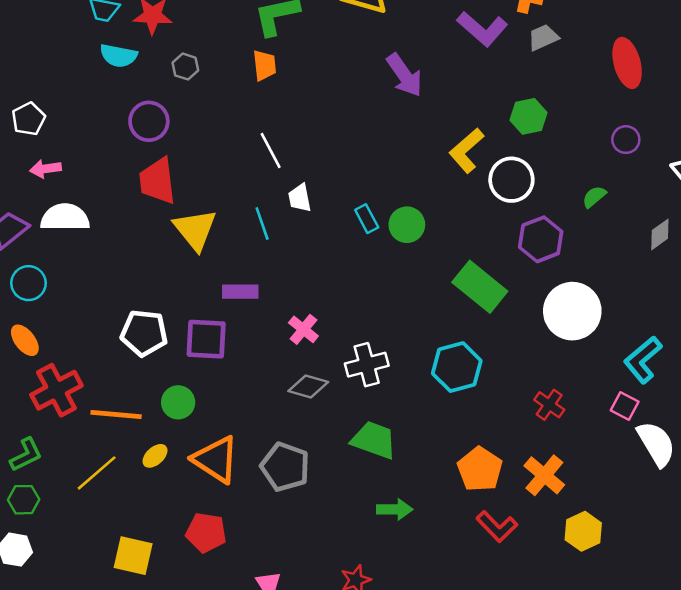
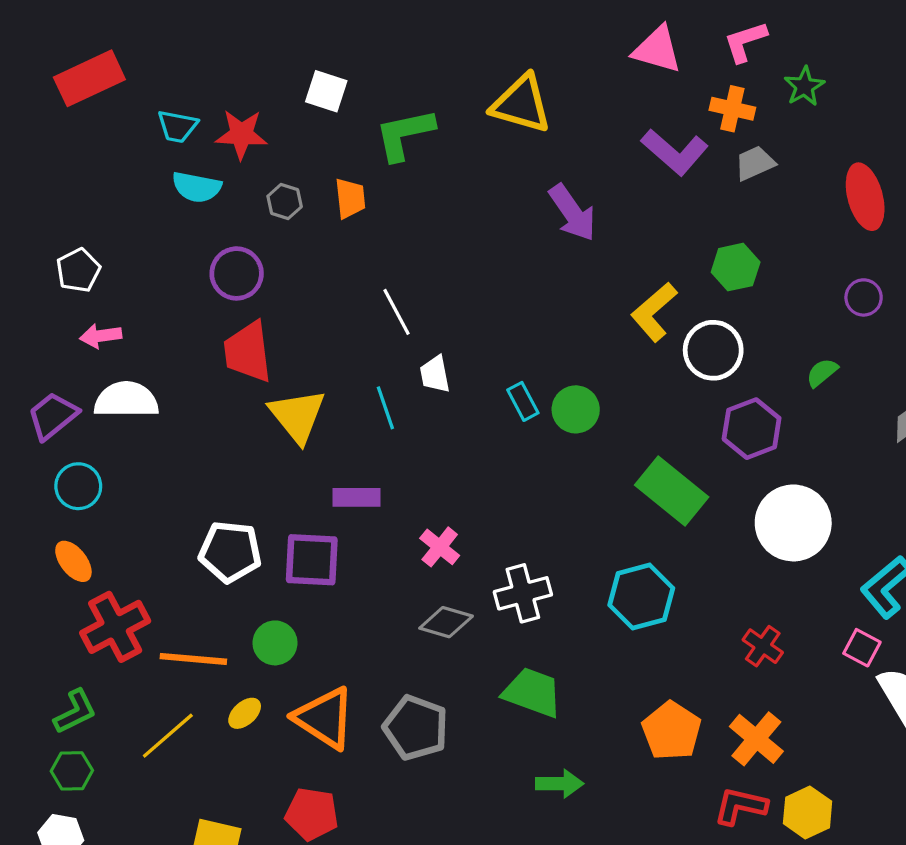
orange trapezoid: (264, 65) -> (350, 198), moved
red L-shape: (497, 526) -> (740, 806), moved, turned 147

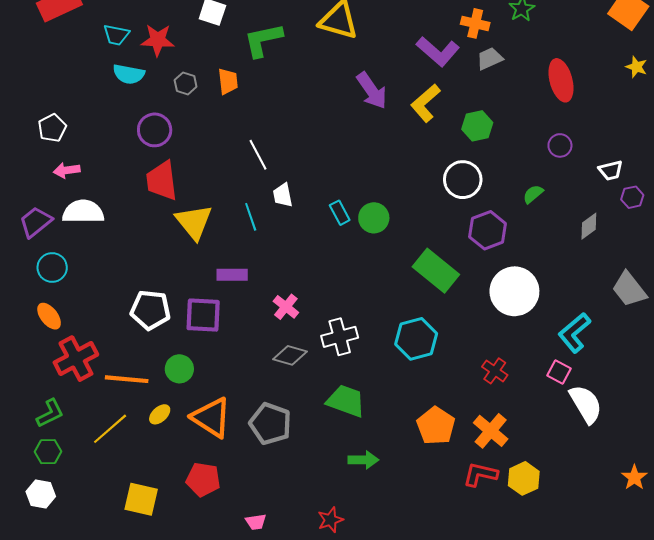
yellow L-shape: (654, 312) -> (425, 103), moved

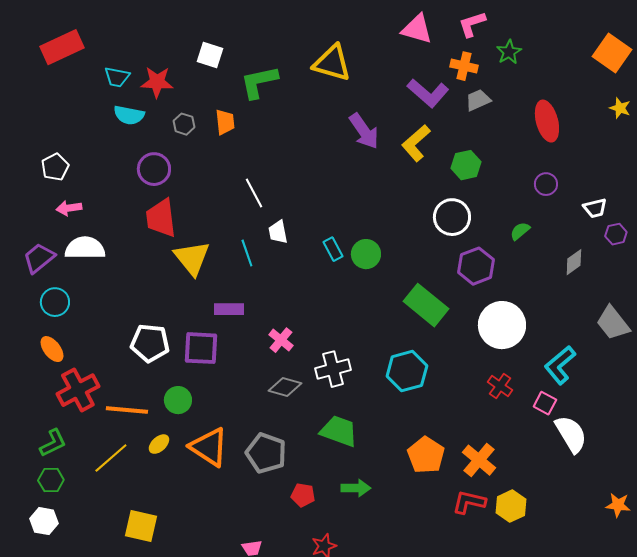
red cross: (495, 371) -> (500, 386), moved
orange star: (634, 477) -> (618, 505), turned -30
red pentagon: (203, 480) -> (303, 495), moved, size x0.7

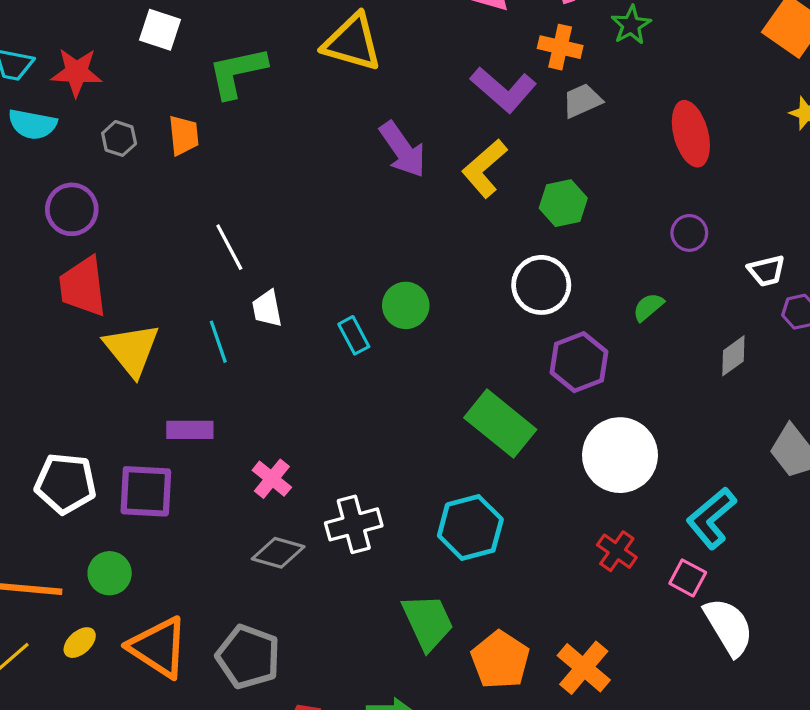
green circle: (366, 254) -> (406, 305), moved
green trapezoid: (339, 431) -> (428, 622), moved, turned 45

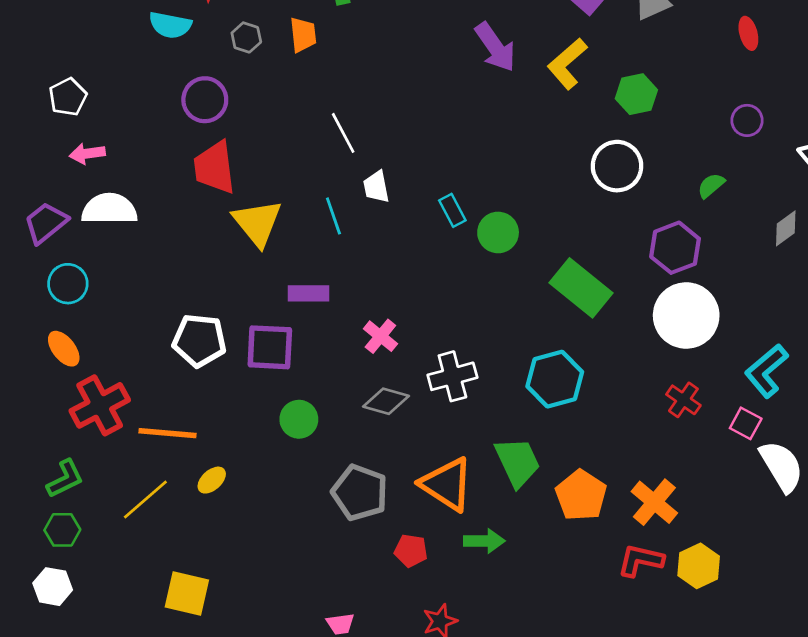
red ellipse: (691, 134) -> (748, 33), size x0.6
green circle: (406, 305) -> (498, 232), moved
purple hexagon: (579, 362) -> (675, 248), moved
green circle: (110, 573) -> (299, 419), moved
orange triangle: (158, 647) -> (447, 484), moved

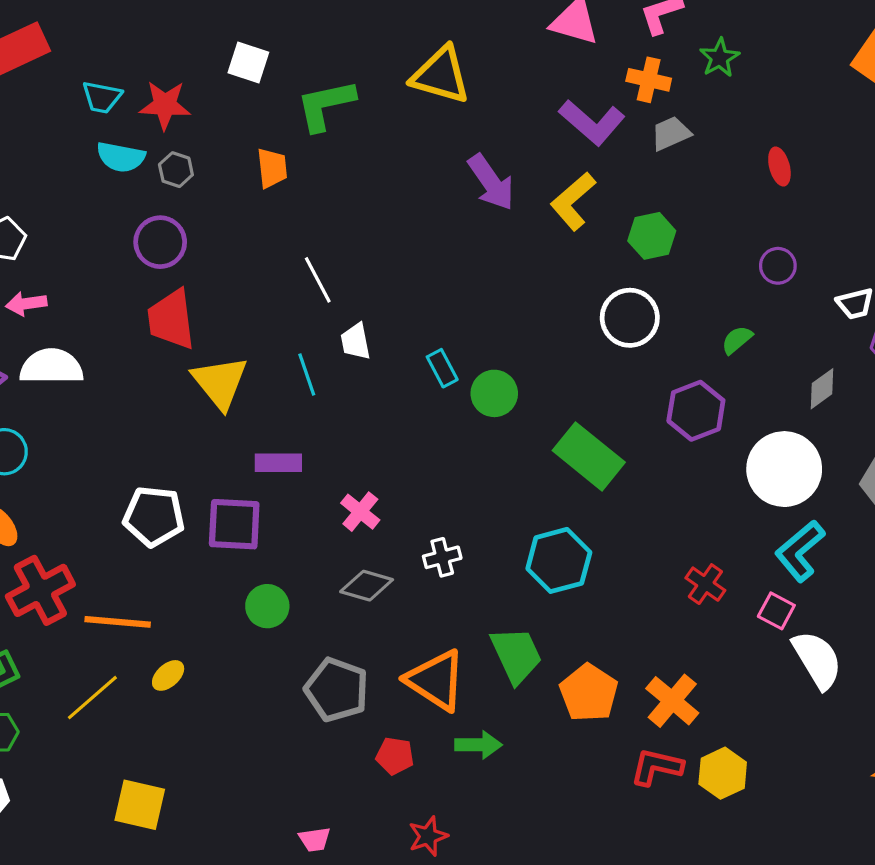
gray hexagon: (246, 37) -> (176, 170), moved
white circle: (686, 315) -> (784, 469), moved
white cross: (452, 376) -> (442, 557), size x0.7

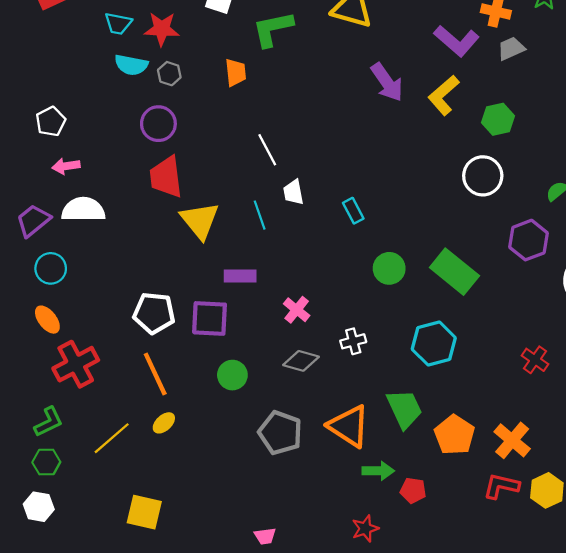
green circle: (494, 393) -> (389, 268), moved
orange line: (118, 622) -> (155, 374), moved, turned 60
red pentagon: (395, 756) -> (413, 490), moved
red star: (428, 836) -> (365, 529), moved

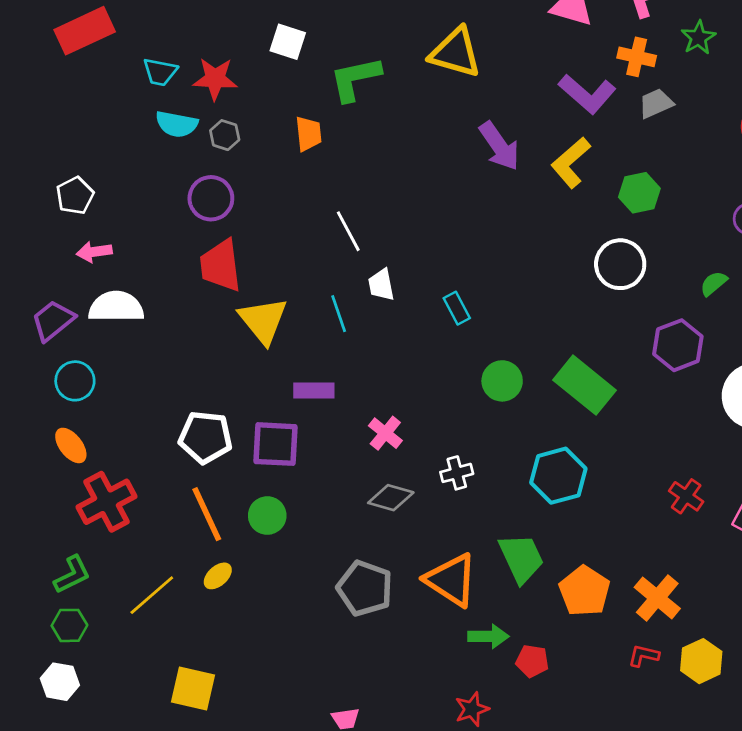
green circle: (232, 375) -> (267, 516), moved
red L-shape: (501, 486) -> (644, 656), size x0.7

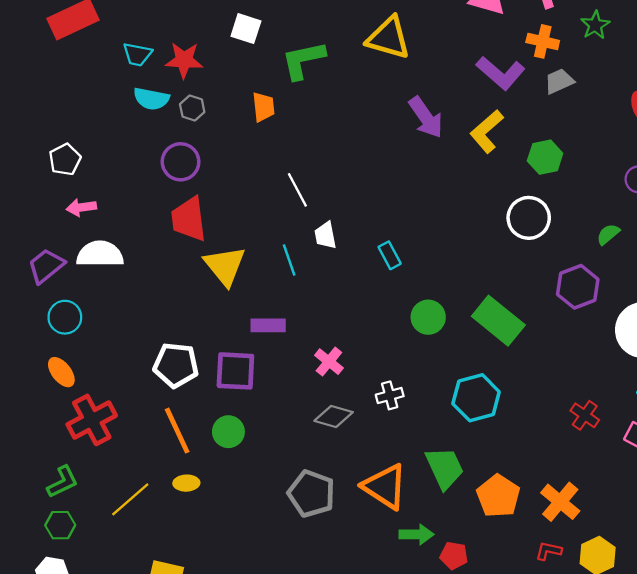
yellow ellipse: (218, 576) -> (186, 483), turned 40

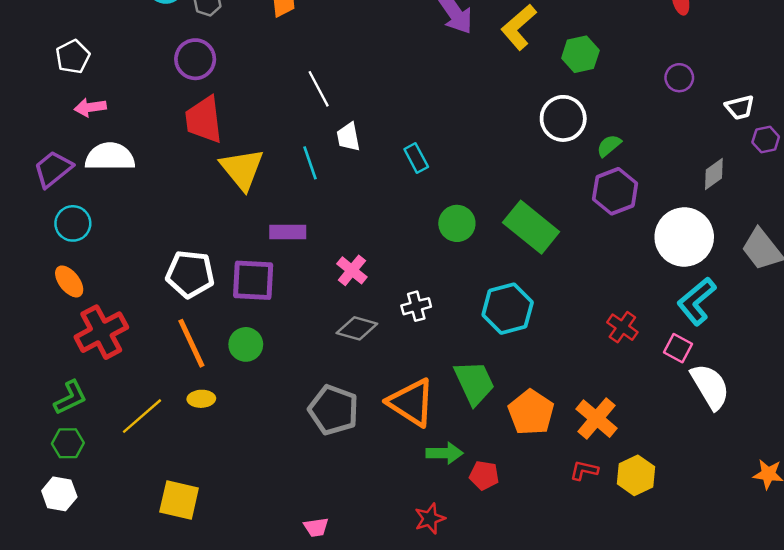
green semicircle: (608, 234) -> (609, 146), moved

